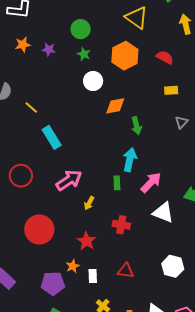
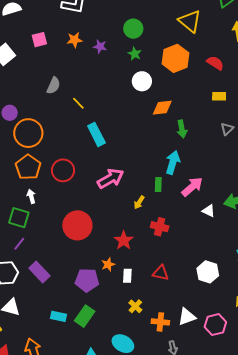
yellow arrow: (89, 203) -> (139, 202), moved
white triangle: (163, 212) -> (209, 211), moved, size x0.6

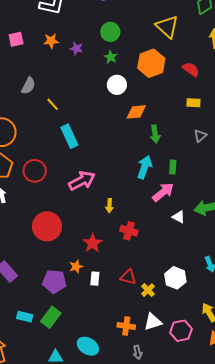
green rectangle: (158, 185) -> (173, 167), moved
yellow arrow: (139, 202) -> (109, 206), turned -32
yellow cross: (135, 306) -> (148, 290), moved

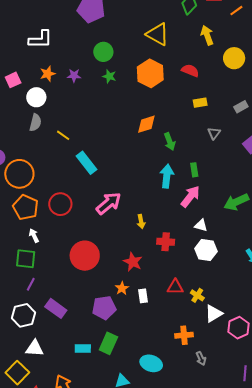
white circle: (117, 85) -> (36, 97), moved
white triangle: (179, 217) -> (201, 225), moved
white hexagon: (175, 278) -> (206, 250), moved
white triangle: (153, 322) -> (214, 314), moved

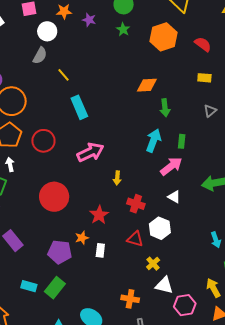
white hexagon: (206, 250) -> (160, 228), moved
red triangle: (175, 287) -> (135, 239), moved
white triangle: (214, 314) -> (164, 285), turned 30

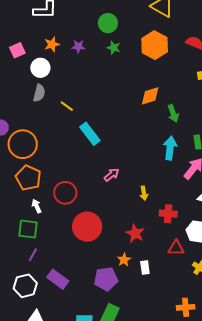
red circle: (43, 141) -> (65, 193), moved
pink arrow: (90, 152) -> (112, 175), size x0.6

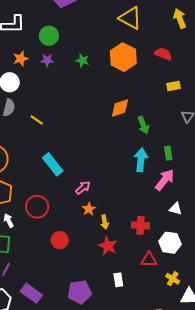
green circle: (108, 23) -> (49, 36), moved
cyan rectangle: (90, 134) -> (53, 164), moved
yellow arrow: (144, 193) -> (105, 222), moved
red circle: (87, 227) -> (60, 240), size x0.6
orange star: (124, 260) -> (89, 209), moved

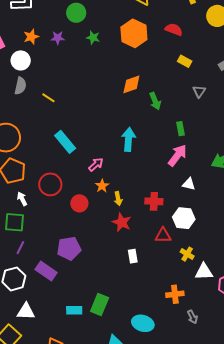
green circle: (49, 36) -> (76, 13), moved
yellow rectangle: (173, 86) -> (185, 61), turned 40
cyan arrow: (141, 160) -> (128, 139), moved
red circle: (60, 240) -> (79, 203), moved
purple pentagon: (80, 292) -> (69, 248), moved

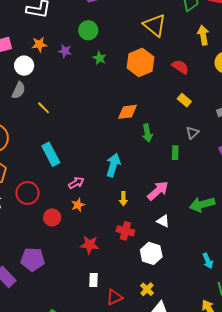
green rectangle: (180, 129) -> (175, 153), moved
yellow arrow: (118, 199) -> (123, 199), moved
red star: (122, 222) -> (90, 245), turned -30
red triangle: (163, 235) -> (114, 297), moved, turned -36

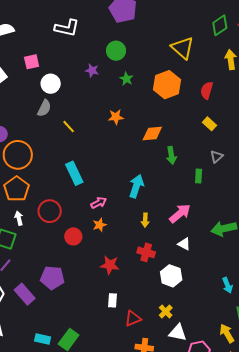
orange star: (39, 44) -> (116, 117), moved
red semicircle: (180, 67) -> (207, 90), turned -108

